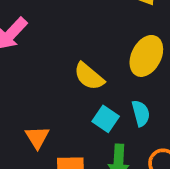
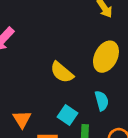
cyan square: (106, 119) -> (68, 115), moved

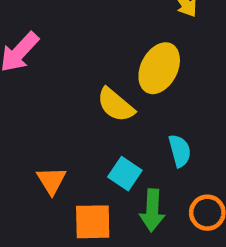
yellow ellipse: (106, 57) -> (159, 68), moved

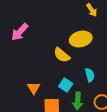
yellow ellipse: (159, 68) -> (81, 39), turned 50

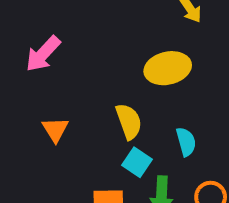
yellow semicircle: (62, 55) -> (129, 121), moved, turned -150
orange triangle: (34, 88) -> (55, 130), moved

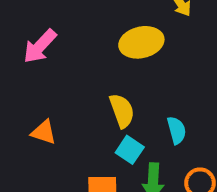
yellow ellipse: (168, 68) -> (141, 42), moved
orange triangle: (55, 130) -> (44, 132), moved, turned -40

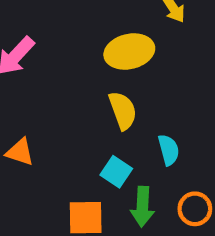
yellow semicircle: (122, 111) -> (123, 111), moved

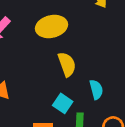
yellow ellipse: (129, 51) -> (51, 27), moved

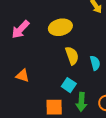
cyan semicircle: (96, 89) -> (95, 63), moved

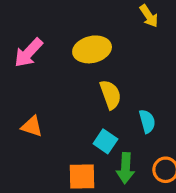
cyan semicircle: (95, 63) -> (147, 121), moved

